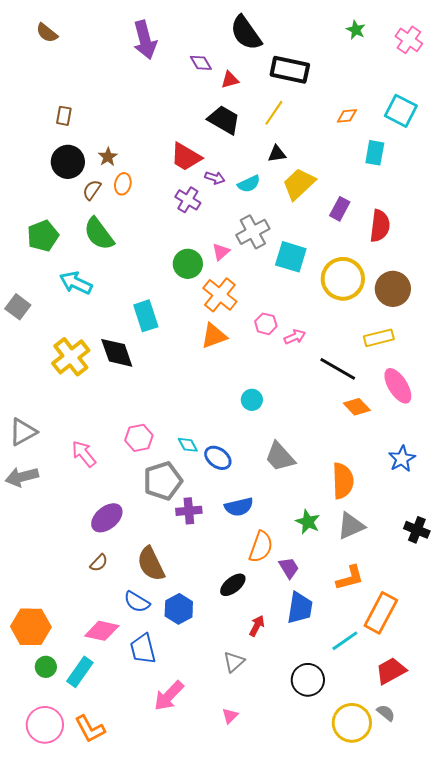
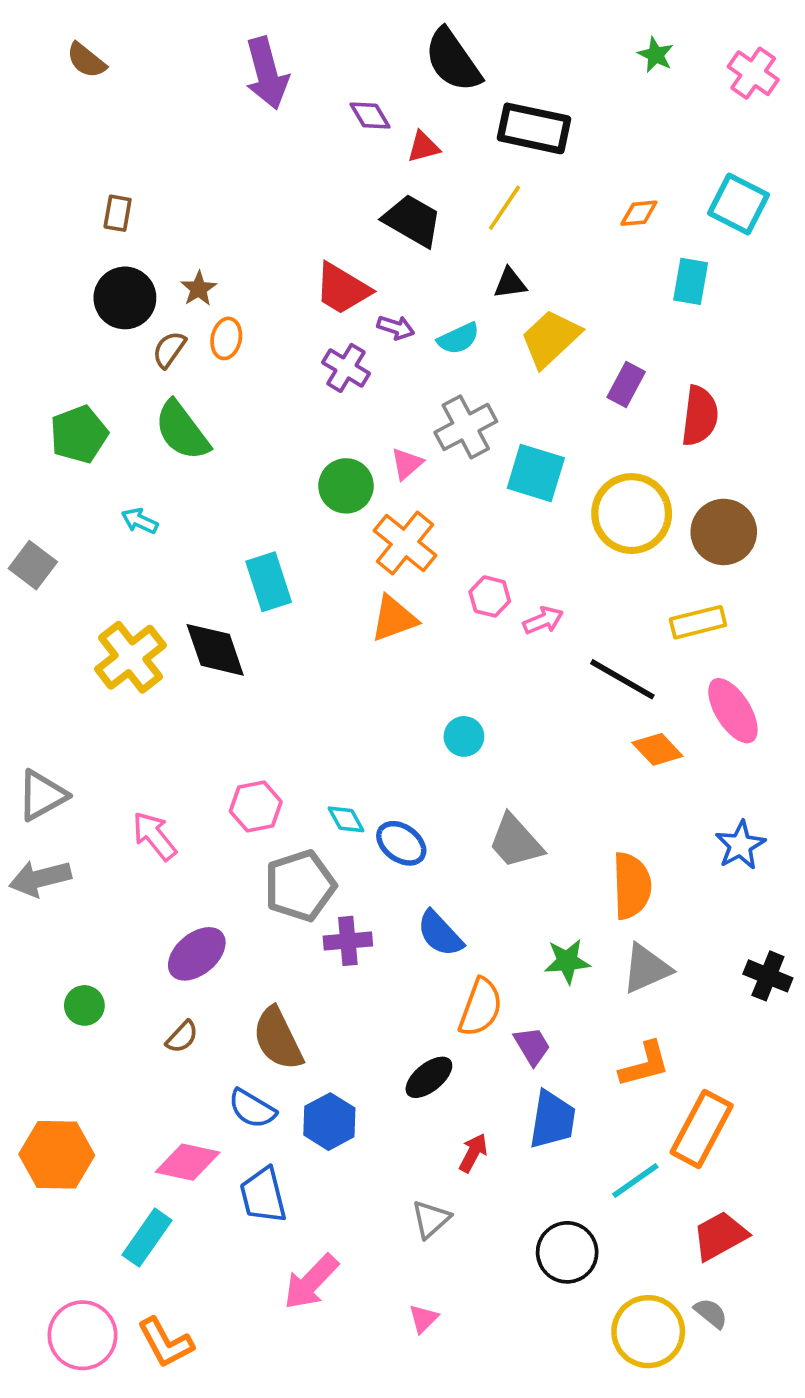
cyan arrow: (76, 283) -> (140, 521), size x0.6
blue semicircle: (239, 507) -> (440, 934), turned 60
green star: (308, 522) -> (567, 961), turned -30
green circle: (46, 667) -> (84, 1005), moved

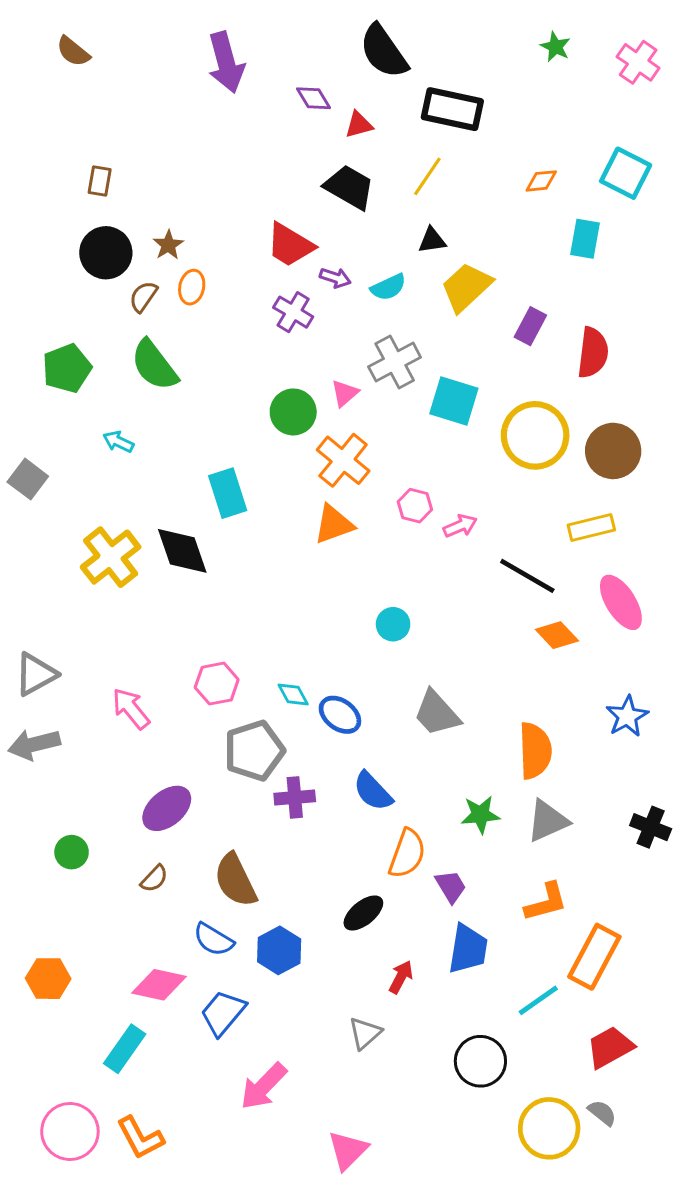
orange hexagon: (57, 1155) -> (48, 979), size x0.7
blue trapezoid: (263, 1195) -> (223, 1013), turned 54
pink triangle: (423, 1319) -> (348, 1150), moved, size x1.6

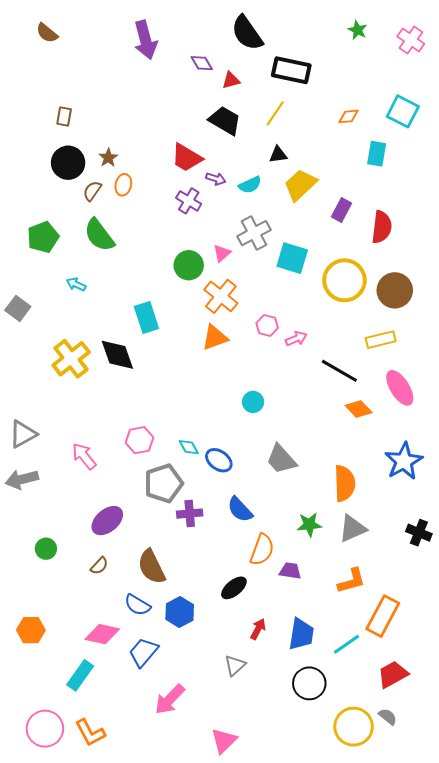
blue star: (627, 716) -> (404, 461), size x1.4
purple trapezoid: (451, 886) -> (290, 571), turned -50
blue trapezoid: (468, 949) -> (301, 634), moved

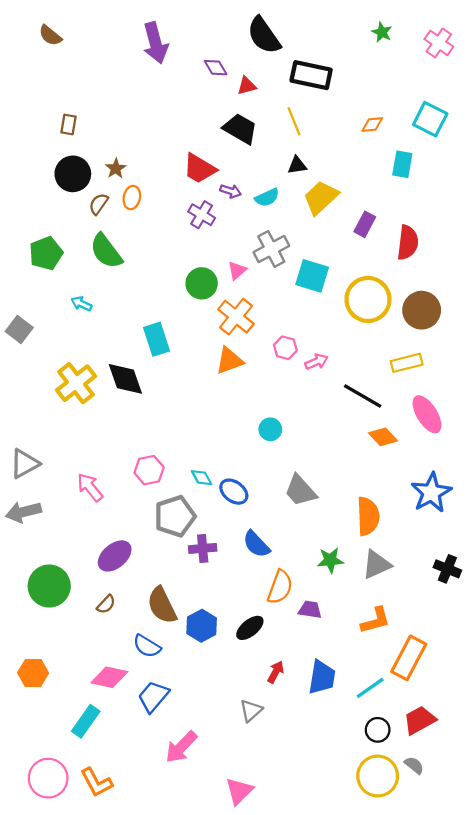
yellow line: (275, 113) -> (294, 121), turned -56
green circle: (46, 549) -> (49, 586), size x1.8
blue hexagon: (180, 612) -> (202, 626), moved
black circle: (309, 683) -> (378, 730), moved, size x0.7

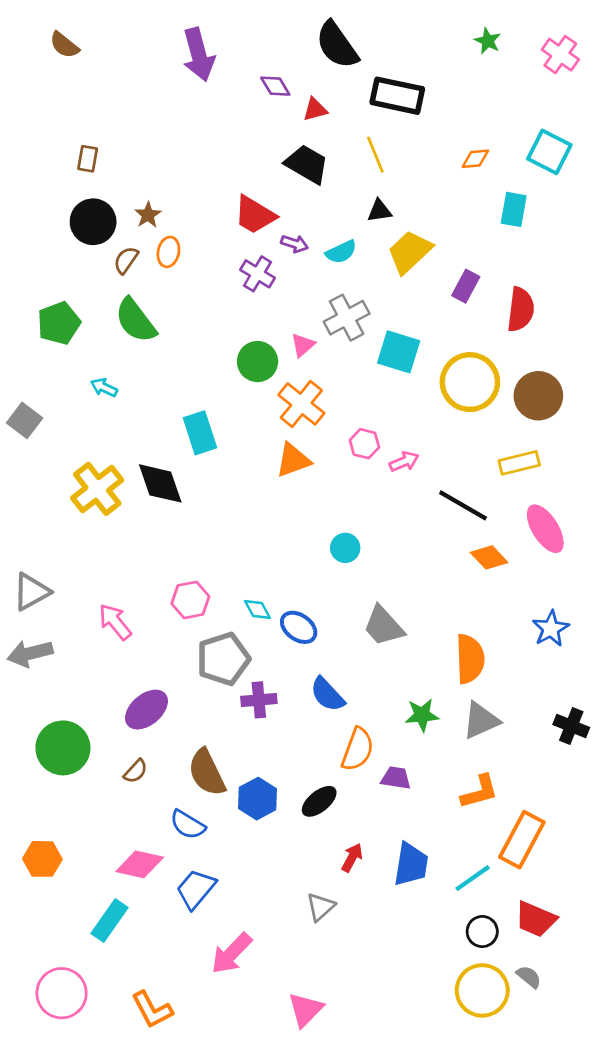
blue star: (431, 493) -> (551, 629), size x0.7
red trapezoid: (419, 720) -> (536, 919), turned -128
orange L-shape: (96, 782) -> (152, 1010), moved

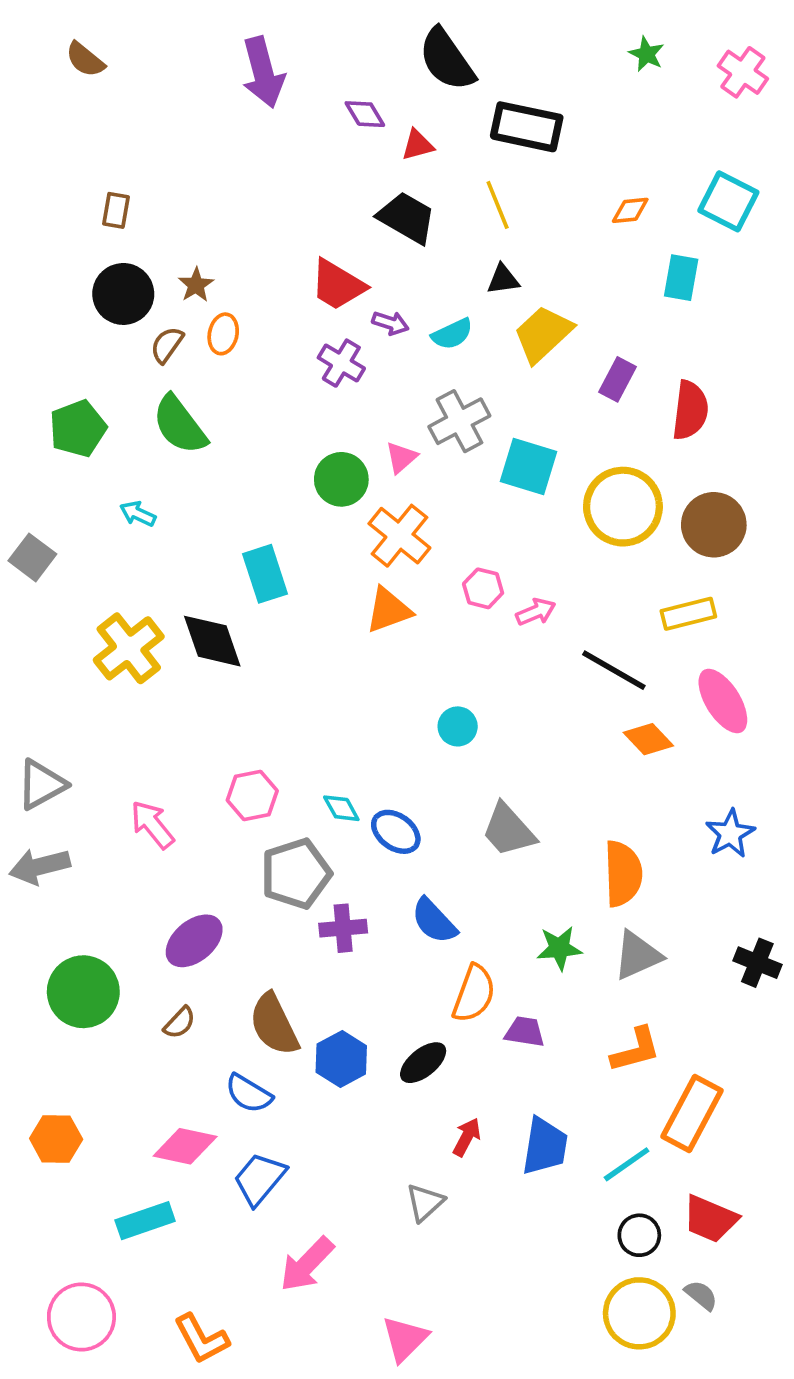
cyan rectangle: (110, 921) -> (145, 1221), turned 36

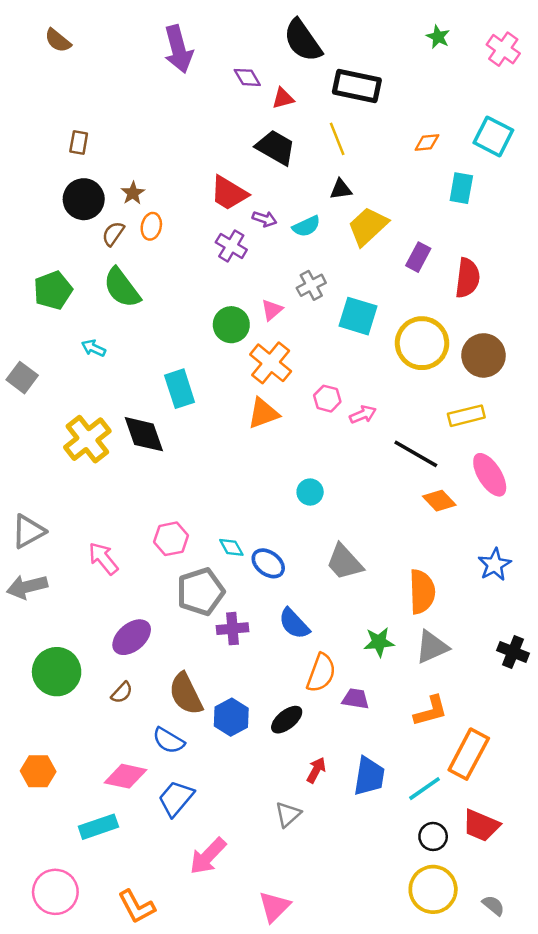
gray cross: (459, 421) -> (311, 285), size x0.7
gray semicircle: (701, 1295) -> (493, 905), moved

